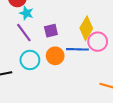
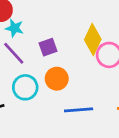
blue line: (77, 49) -> (79, 110), moved

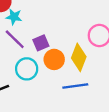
yellow diamond: (93, 39) -> (79, 57), moved
purple square: (48, 47) -> (41, 43), moved

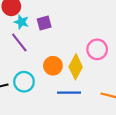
purple square: (41, 43) -> (44, 23), moved
cyan circle: (27, 69) -> (24, 82), moved

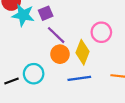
cyan star: (21, 22) -> (23, 15), size x1.5
purple line: (19, 42) -> (56, 35), moved

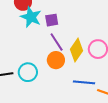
yellow diamond: (83, 52) -> (77, 50), moved
blue line: (79, 78) -> (84, 82), moved

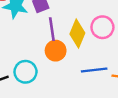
purple line: (57, 42) -> (52, 29), turned 36

